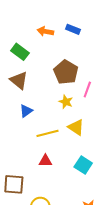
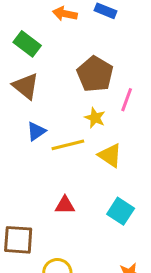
yellow line: (47, 133) -> (68, 145), moved

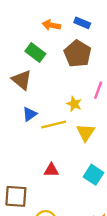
green rectangle: (27, 44) -> (35, 53), moved
brown pentagon: (95, 74) -> (78, 54), moved
yellow triangle: (110, 155) -> (86, 132), turned 30

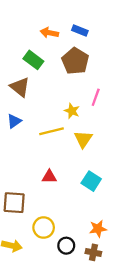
blue triangle: (30, 114) -> (14, 121), moved

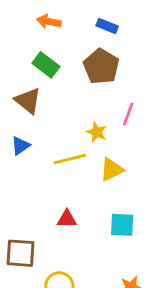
orange arrow: (49, 33) -> (49, 22), moved
yellow triangle: (83, 139) -> (112, 169), turned 30
cyan square: (91, 181) -> (122, 225), turned -30

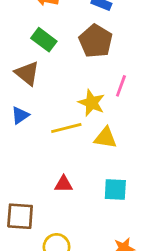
yellow star: (97, 132) -> (92, 103), size x1.4
yellow triangle: (112, 169) -> (106, 138), turned 35

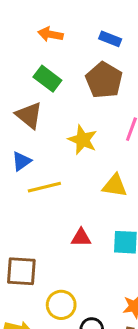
yellow star: (92, 103) -> (83, 140), moved
yellow line: (66, 128) -> (44, 187), moved
red triangle: (64, 184) -> (81, 238), moved

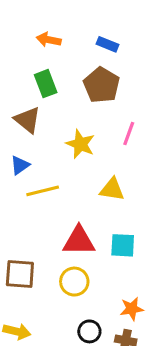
green rectangle: (47, 79) -> (46, 84), turned 32
red triangle: (81, 238) -> (79, 241), size x1.6
yellow circle: (61, 305) -> (74, 282), moved

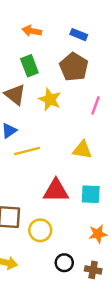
yellow star: (80, 144) -> (50, 99), moved
yellow circle: (74, 282) -> (40, 230), moved
orange star: (132, 309) -> (98, 234), moved

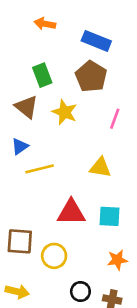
orange arrow: (32, 31) -> (45, 24), moved
blue rectangle: (79, 35) -> (96, 41), size x1.5

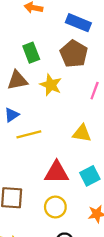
brown triangle: (26, 107) -> (17, 80), turned -50
cyan square: (109, 216) -> (90, 176), turned -30
yellow circle: (54, 256) -> (55, 207), moved

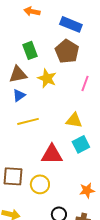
blue triangle: (12, 115) -> (19, 95), moved
cyan square: (90, 176) -> (81, 144), moved
yellow circle: (55, 207) -> (40, 184), moved

